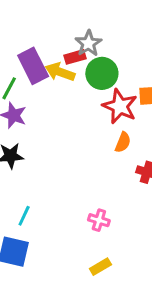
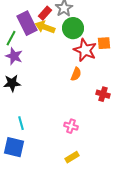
red rectangle: (75, 57) -> (45, 13), moved, turned -32
orange semicircle: (123, 142) -> (76, 74), moved
cyan line: (24, 216) -> (21, 123), turned -40

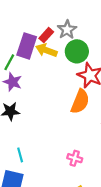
purple rectangle: (27, 23) -> (27, 46), turned 45
orange semicircle: (76, 74) -> (80, 102), size x1.6

